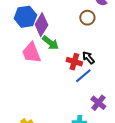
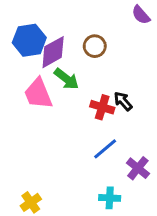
brown circle: (87, 18) -> (95, 46), moved
purple diamond: (41, 25) -> (53, 52), turned 30
blue line: (83, 76) -> (105, 149), moved

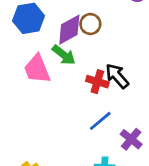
purple diamond: (53, 52) -> (69, 30), moved
black arrow: (123, 101) -> (117, 76), size x1.4

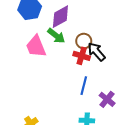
brown circle: (90, 24) -> (84, 41), moved
blue line: (100, 121) -> (84, 86), turned -36

